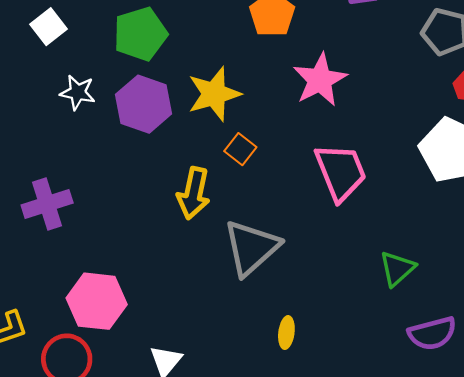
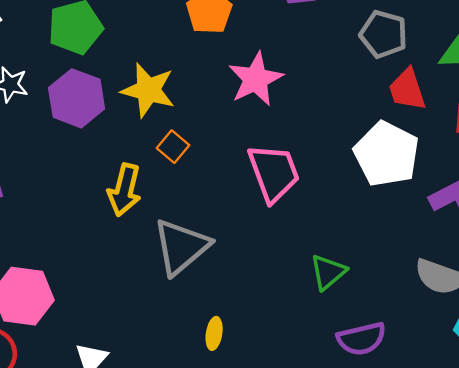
yellow star: (214, 94) -> (148, 90), turned 30

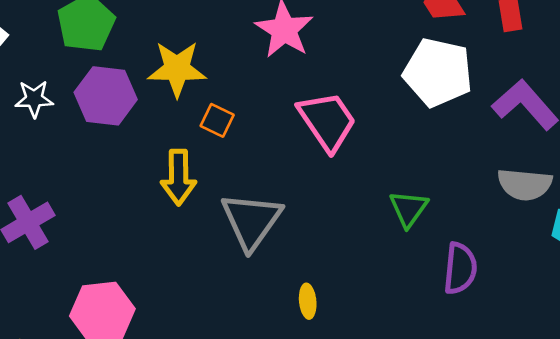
purple semicircle: (361, 339) -> (460, 268), turned -57

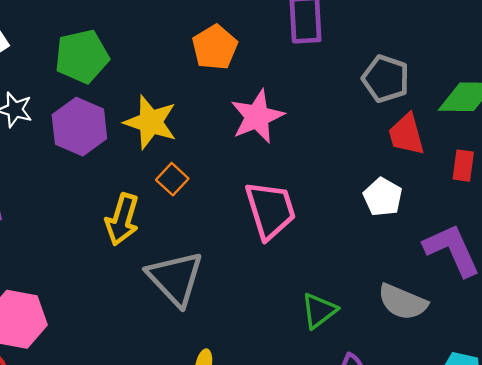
white pentagon: (438, 72) -> (383, 197), size x0.6
gray semicircle: (525, 184) -> (403, 302), moved
gray triangle: (251, 221) -> (175, 278), turned -36

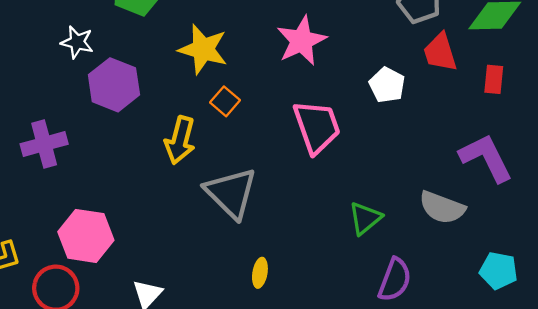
purple hexagon: (79, 127) -> (114, 85), moved
white pentagon: (383, 197) -> (387, 85), moved

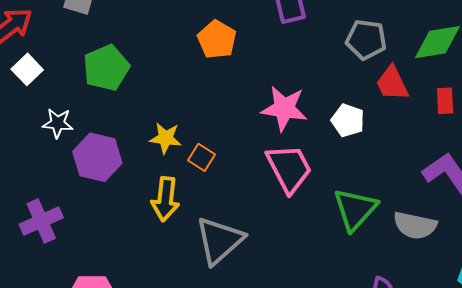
pink star: (302, 41) -> (284, 108), moved, turned -30
yellow star: (203, 49) -> (166, 138), moved, size x0.7
gray triangle: (231, 193) -> (219, 241), turned 42
green triangle: (365, 218) -> (355, 209), moved, size x1.4

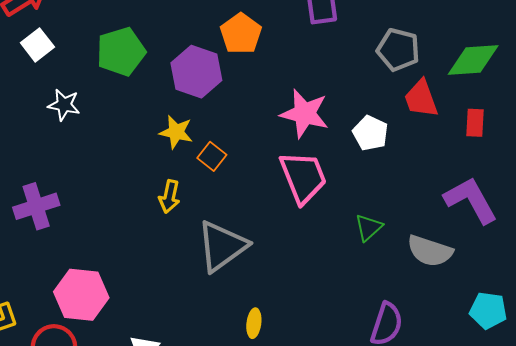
purple hexagon: (97, 157) -> (196, 72), moved
yellow arrow: (165, 199) -> (169, 197), size x0.7
green triangle: (355, 209) -> (368, 227), size x0.6

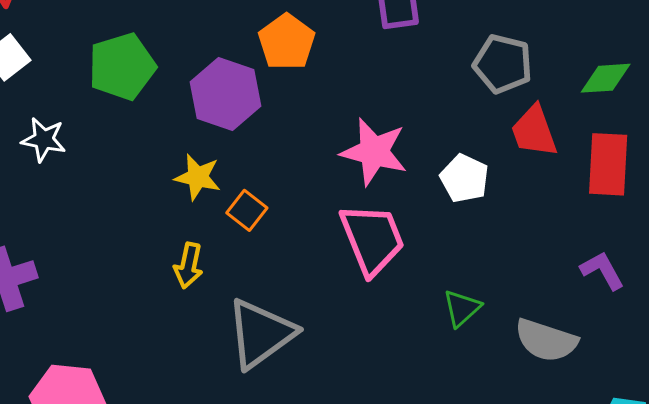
green diamond: (473, 60) -> (606, 78), size x0.7
red rectangle: (475, 123) -> (608, 164), size x1.6
purple L-shape: (471, 200) -> (602, 270), size x0.6

